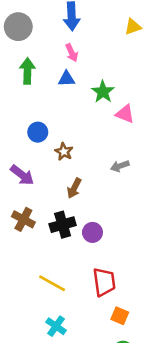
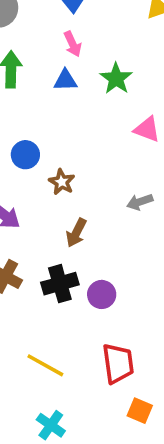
green star: (103, 92) -> (116, 78), moved

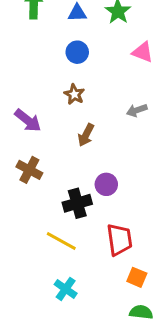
blue circle: (25, 155) -> (77, 52), moved
black cross: (60, 284) -> (77, 203), moved

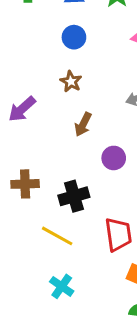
purple arrow: (28, 120) -> (22, 109), turned 100
brown cross: (29, 170) -> (25, 184), moved, turned -30
purple circle: (106, 184) -> (114, 158), moved

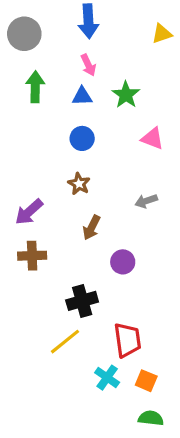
brown cross: (25, 184) -> (32, 256), moved
yellow line: (57, 236) -> (65, 342), turned -68
cyan cross: (62, 286) -> (107, 378), moved

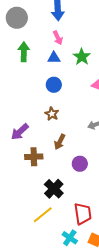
brown cross: (32, 256) -> (34, 157), moved
black cross: (82, 301) -> (54, 189), turned -30

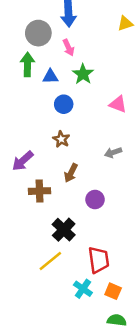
gray circle: (17, 18) -> (38, 33), moved
green star: (82, 57) -> (83, 74), moved
blue triangle: (54, 58) -> (50, 76), moved

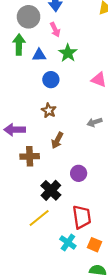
purple arrow: (23, 161) -> (15, 130), turned 42
purple circle: (95, 200) -> (79, 173), moved

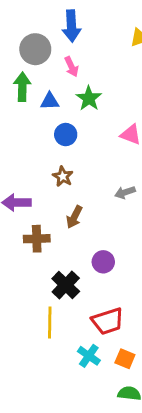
red trapezoid: (82, 217) -> (108, 321), turned 80
yellow line: (39, 218) -> (50, 323), turned -50

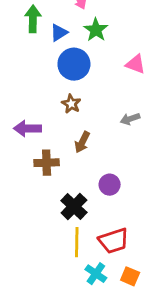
blue triangle: (50, 101) -> (59, 33), turned -30
blue circle: (66, 135) -> (74, 64), size x1.5
yellow line: (50, 323) -> (77, 242), moved

